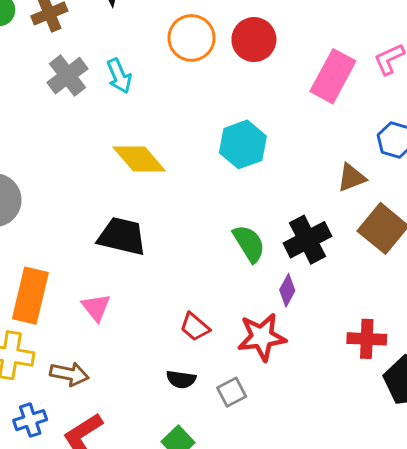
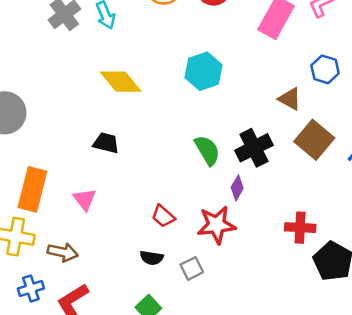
brown triangle: (352, 178) -> (290, 99), turned 50
black trapezoid: (122, 236) -> (106, 143), size x0.7

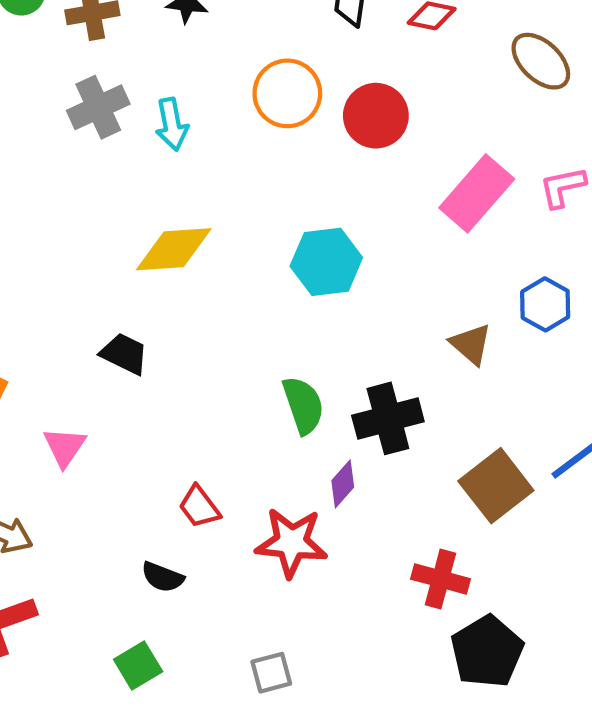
yellow diamond: (121, 82) -> (174, 249), turned -66
brown square: (314, 140) -> (496, 486), moved
gray square: (192, 268) -> (271, 673), moved

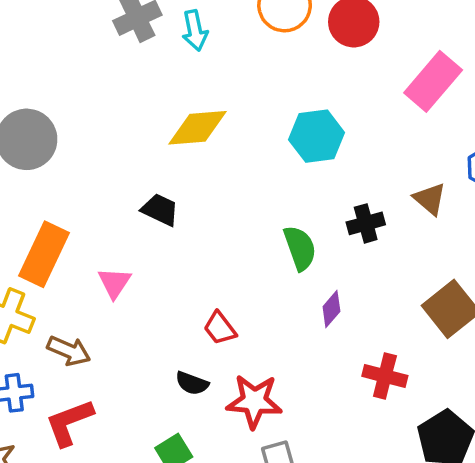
black cross: (388, 418) -> (366, 223), moved, size x0.7
red star: (291, 542) -> (254, 401), moved
red cross: (441, 579) -> (385, 376), moved

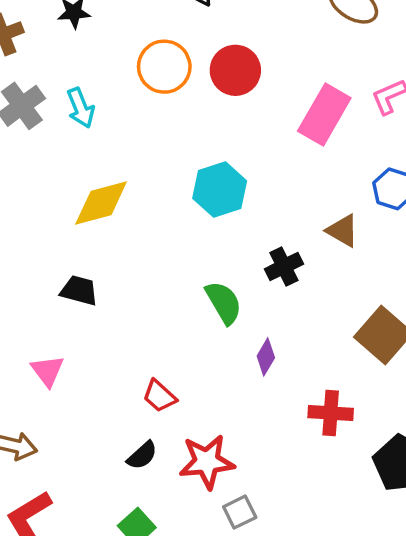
black semicircle: (192, 383) -> (142, 455), turned -52

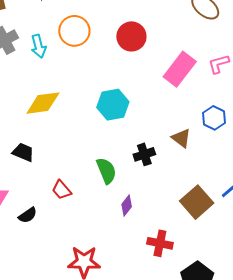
orange circle: (164, 67) -> (74, 31), moved
red trapezoid: (160, 396) -> (62, 190), moved
black semicircle: (142, 455) -> (28, 215), moved

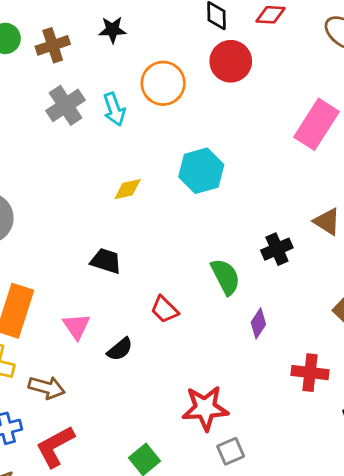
red circle: (131, 36) -> (231, 61), moved
yellow diamond: (43, 103) -> (128, 189), size x0.6
cyan hexagon: (113, 105) -> (201, 171), moved

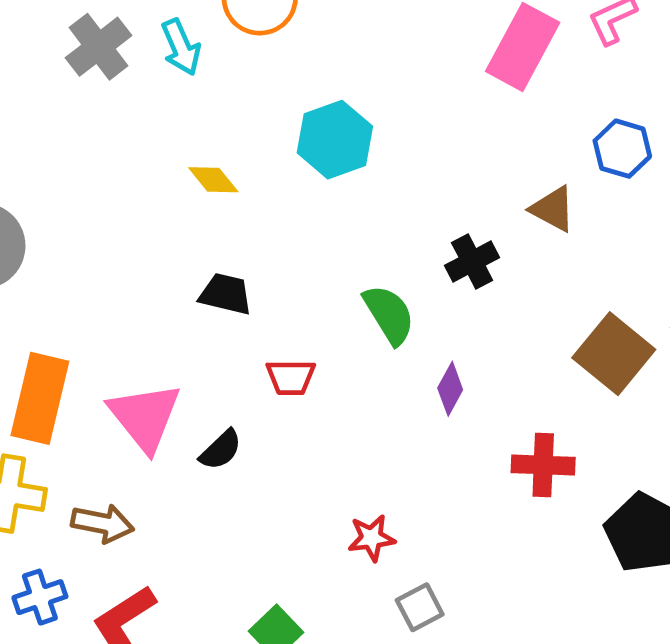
yellow diamond: (128, 189) -> (213, 180), turned 68
black trapezoid: (106, 261) -> (226, 294), moved
red trapezoid: (165, 309) -> (291, 377), turned -40
pink triangle: (76, 326) -> (145, 417), size x1.6
red star: (205, 408) -> (371, 538), size x0.6

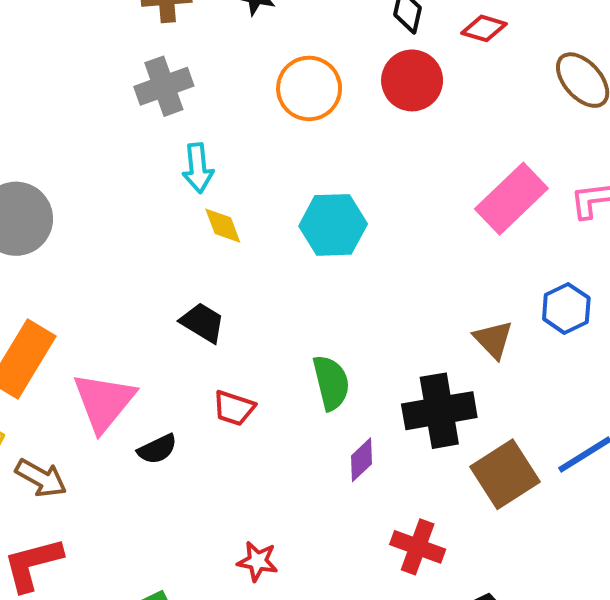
cyan arrow: (181, 47) -> (198, 168), moved
black cross: (472, 262) -> (439, 411), moved, size x1.6

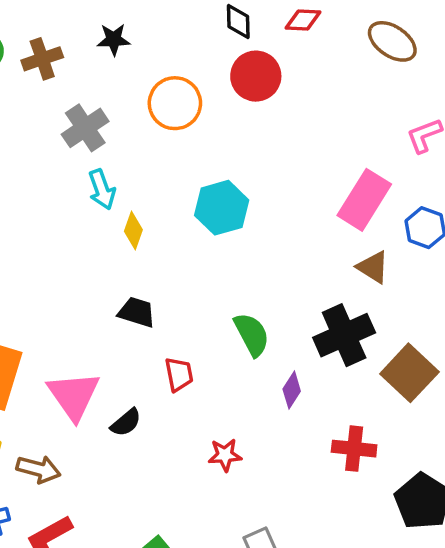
gray cross: (164, 86) -> (85, 128), moved
pink rectangle: (511, 199) -> (364, 200), moved
yellow diamond: (223, 226) -> (133, 230), turned 54
red trapezoid: (234, 408) -> (179, 374), turned -105
red star: (258, 561) -> (225, 455), moved

